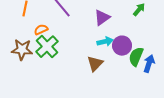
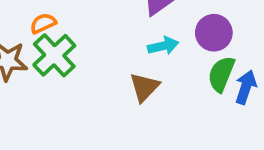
purple circle: (122, 46) -> (214, 33), moved

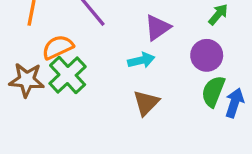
orange semicircle: (43, 23) -> (58, 47), size x1.4
cyan arrow: (163, 46) -> (141, 60), moved

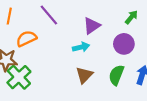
green cross: (68, 75) -> (19, 77), moved
green semicircle: (213, 91) -> (116, 75), moved

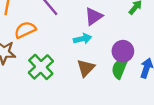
purple circle: (124, 44) -> (123, 51), moved
green cross: (19, 77) -> (41, 67), moved

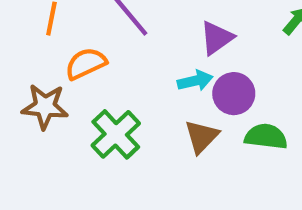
purple circle: (123, 51) -> (234, 94), moved
green semicircle: (120, 68) -> (266, 137), turned 75

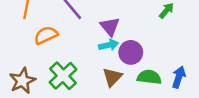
purple triangle: (217, 38) -> (110, 27), moved, turned -35
brown star: (45, 106) -> (22, 81), moved, turned -30

